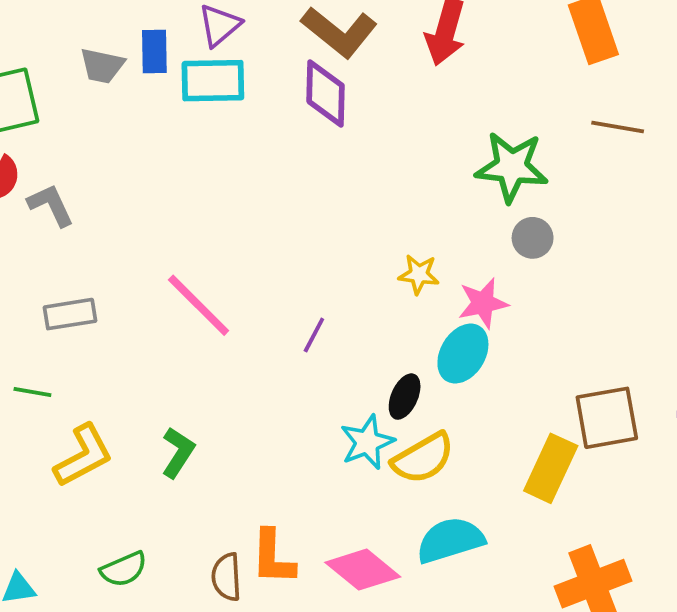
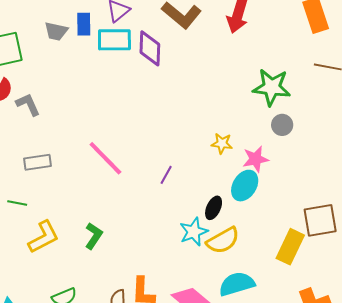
purple diamond: (326, 93) -> (150, 48), moved

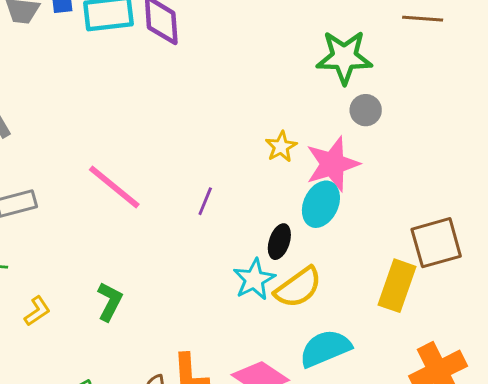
yellow star: (222, 143) -> (281, 147), turned -30
pink star: (256, 159) -> (333, 164), size x1.4
yellow L-shape: (44, 237) -> (37, 311), size x0.6

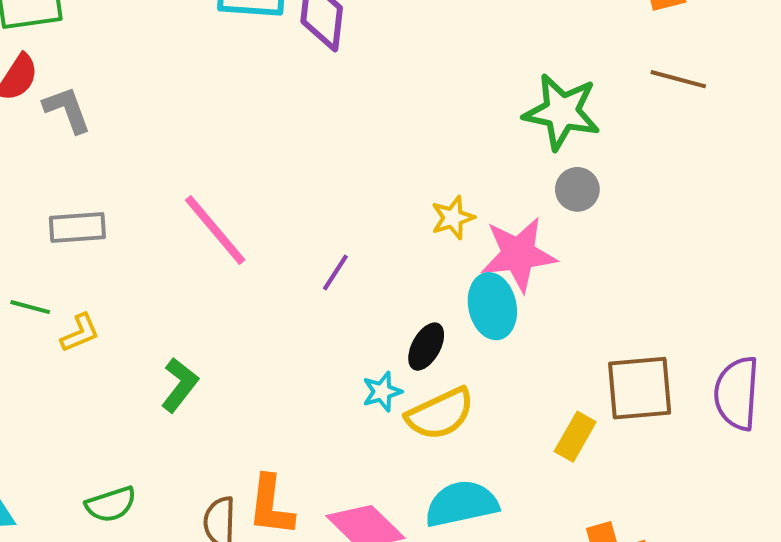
cyan ellipse: (321, 204) -> (492, 306), turned -48
cyan star: (254, 279) -> (382, 392), size x0.7
yellow rectangle: (397, 286) -> (575, 437), size x0.7
yellow L-shape: (37, 311) -> (80, 333), moved

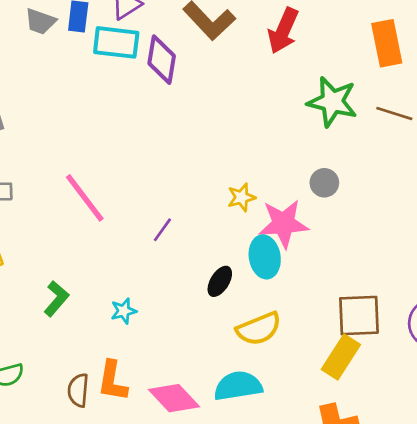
green star: (562, 112) -> (332, 102), moved
cyan star: (382, 392) -> (124, 311), moved
yellow semicircle: (440, 414) -> (259, 329), moved
yellow rectangle: (575, 437) -> (341, 357), moved, size x1.4

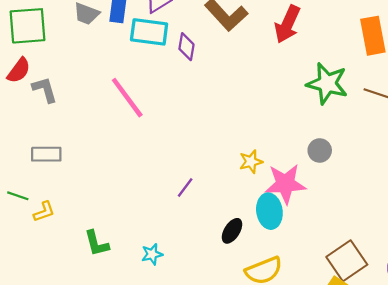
purple diamond: (162, 60) -> (186, 47), size x0.7
pink line: (85, 198) -> (127, 98), moved
green L-shape: (56, 299) -> (97, 243), turned 124
brown square: (359, 316) -> (347, 261), turned -33

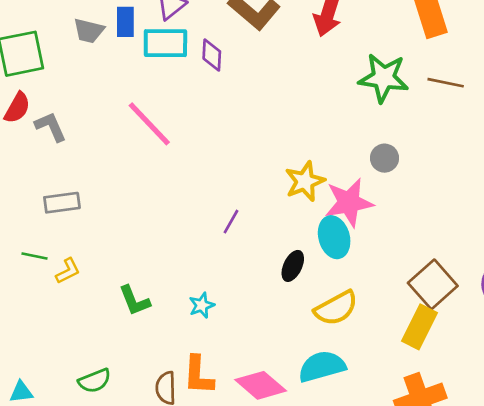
yellow star: (251, 162) -> (305, 181), size x1.4

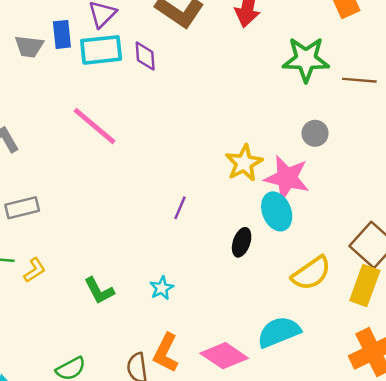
brown line: (446, 83) -> (359, 80), moved
pink star: (349, 203) -> (287, 178), turned 30
yellow semicircle: (336, 308) -> (311, 273), moved
orange L-shape: (198, 375) -> (166, 353), turned 30

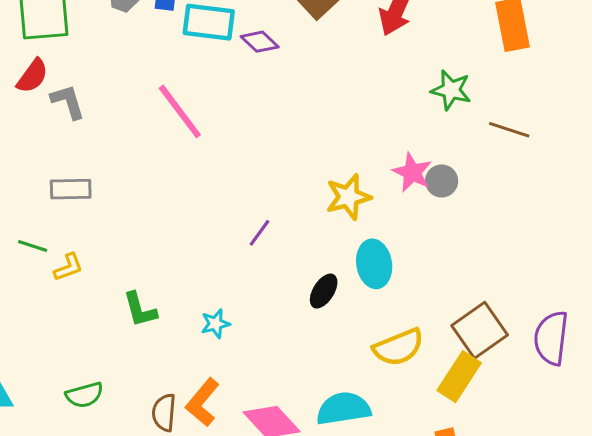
purple diamond: (145, 56) -> (260, 42), turned -56
green star: (306, 59) -> (451, 90), size x0.7
pink star: (287, 178) -> (412, 172), moved, size x0.7

